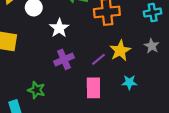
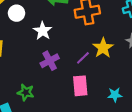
cyan star: (129, 82) -> (115, 95), moved

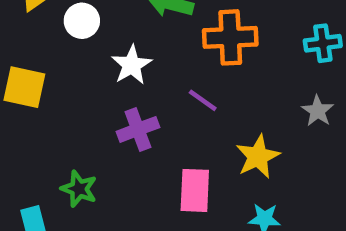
yellow star: (103, 48) -> (258, 157), moved
purple line: (83, 58) -> (203, 100), moved, turned 72

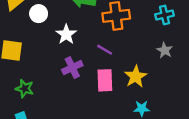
green star: (79, 189) -> (25, 89), moved
pink rectangle: (195, 190) -> (105, 80), moved

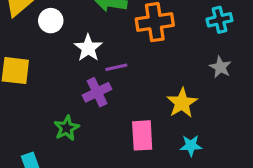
purple line: (105, 50) -> (116, 67), moved, turned -42
pink rectangle: (105, 80) -> (142, 135), moved
green star: (25, 89) -> (67, 128), moved, turned 30

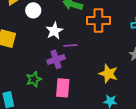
yellow star: (182, 103) -> (108, 74), turned -30
pink rectangle: (142, 135) -> (63, 88), moved

